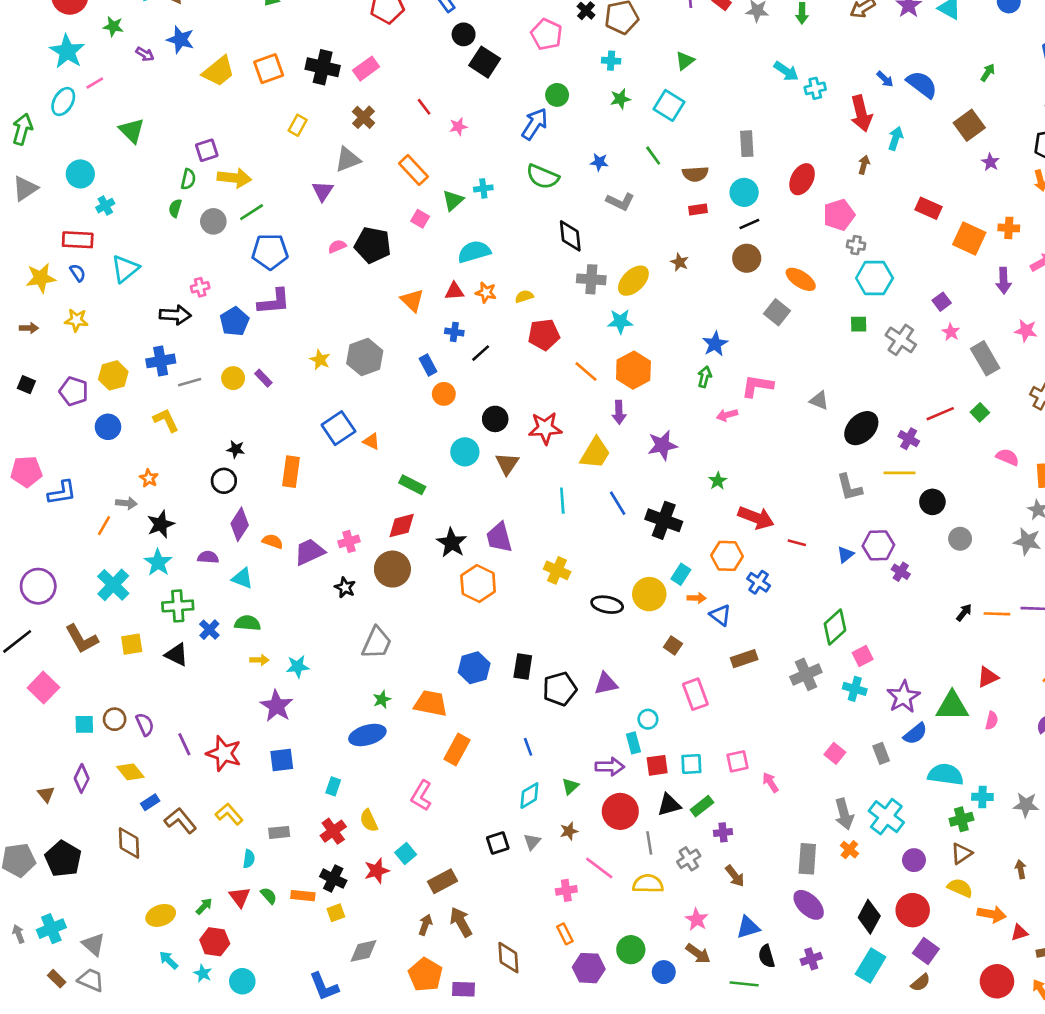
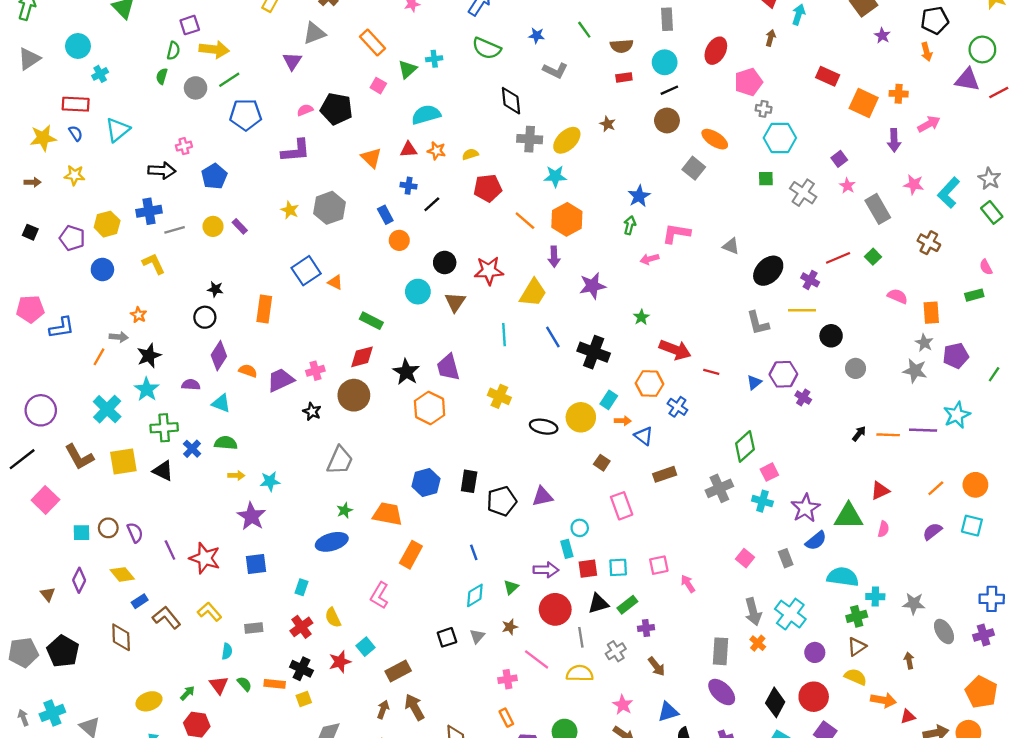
purple L-shape: (274, 302) -> (296, 151), moved
yellow square: (132, 644) -> (123, 462), size x1.4

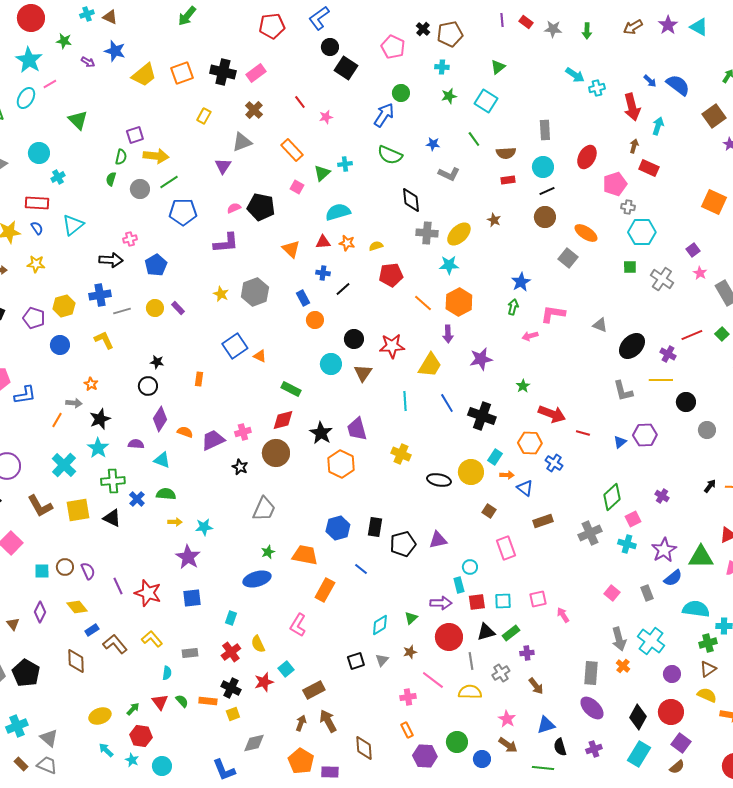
red rectangle: (828, 76) -> (649, 168), moved
orange rectangle: (264, 309) -> (199, 379), size x0.6
purple cross: (803, 398) -> (662, 496), moved
blue line: (474, 552) -> (361, 569), moved, turned -32

